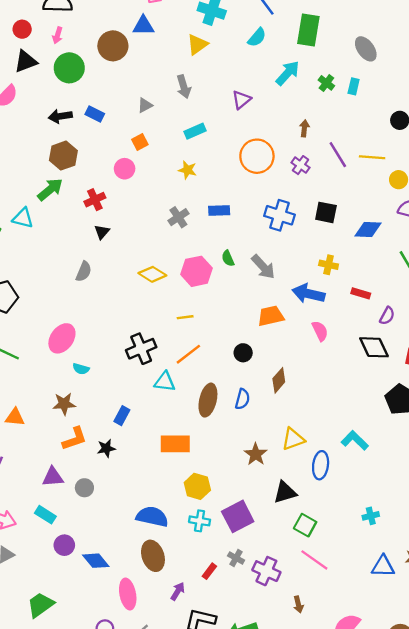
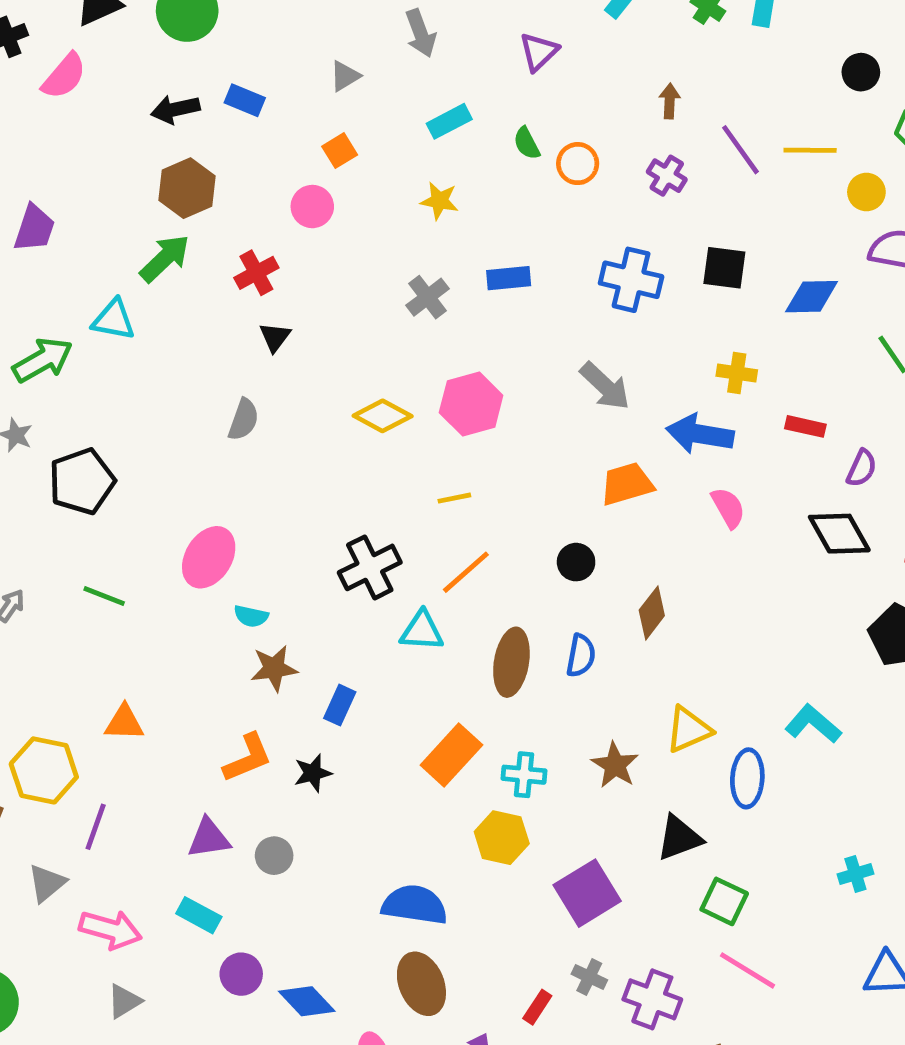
orange circle: (257, 156) -> (578, 164), size x0.6
green semicircle: (228, 258) -> (527, 143), moved
brown star: (64, 404) -> (274, 668), moved
orange rectangle: (175, 444) -> (451, 755), turned -44
cyan cross: (200, 521) -> (524, 775), moved

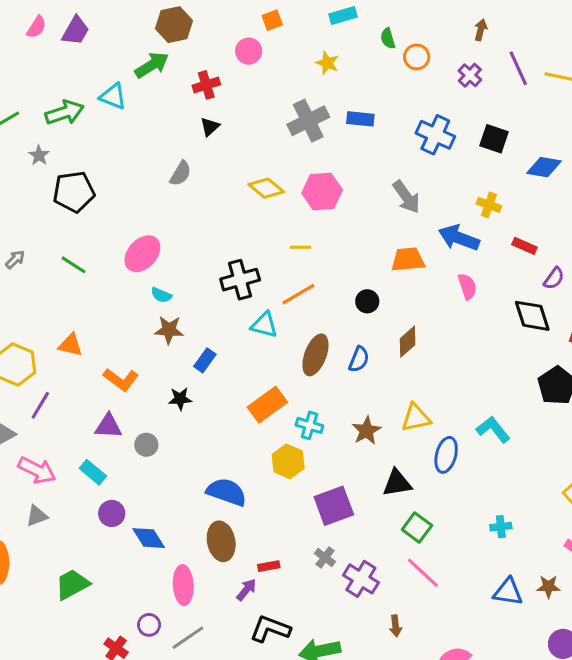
gray cross: (427, 297) -> (308, 121), size x1.5
orange L-shape: (248, 758) -> (121, 380), moved, turned 48
red rectangle: (537, 1007) -> (269, 566), moved, turned 35

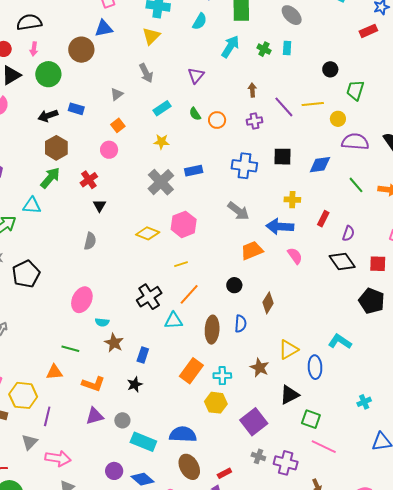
purple cross: (470, 75) -> (254, 121), turned -35
red rectangle: (524, 246) -> (323, 219), turned -70
green line: (74, 265) -> (70, 349), moved
brown star: (169, 330) -> (114, 343), turned -30
cyan rectangle: (93, 472) -> (143, 442), moved, size x1.4

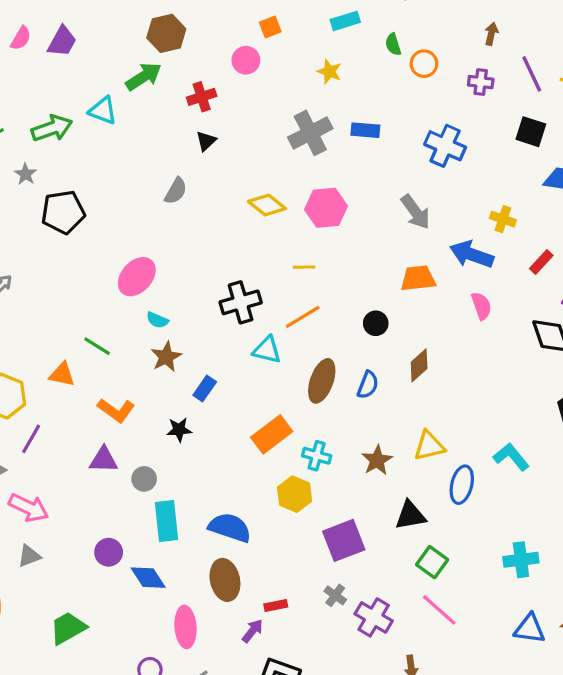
black square: (283, 157) -> (531, 132), moved
cyan cross: (364, 402) -> (521, 560), size x1.5
cyan rectangle: (143, 442) -> (167, 521), turned 45

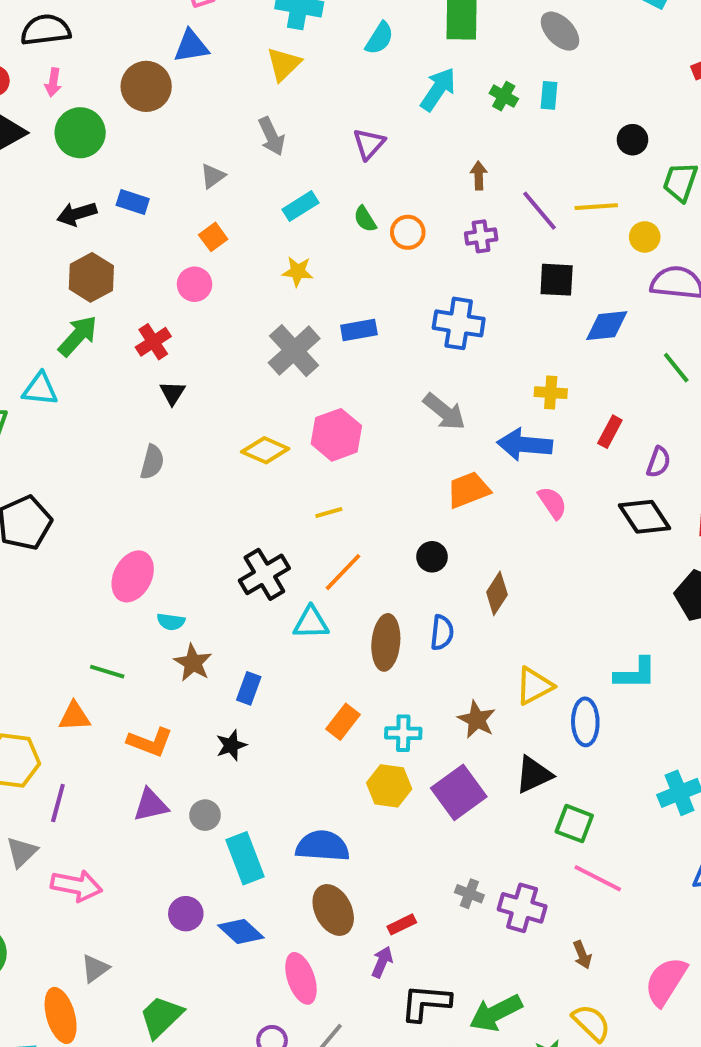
orange rectangle: (272, 434) -> (343, 722), size x0.7
cyan L-shape: (511, 457) -> (635, 673), turned 144
purple square: (344, 540) -> (459, 792), moved
gray triangle: (29, 556) -> (95, 969), moved

